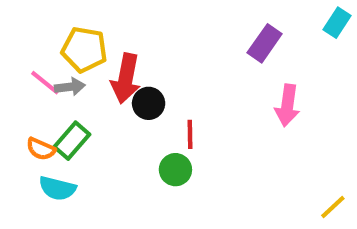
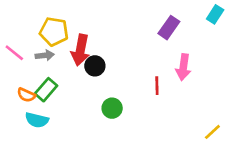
pink line: (45, 83) -> (14, 53), moved
red line: (190, 134) -> (157, 86), moved

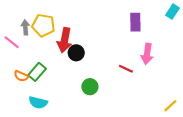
purple rectangle: (169, 28) -> (135, 22), turned -36
gray arrow: (45, 55) -> (25, 27), moved, turned -88
red line: (157, 86) -> (126, 69), turned -64
cyan semicircle: (37, 120) -> (38, 103), moved

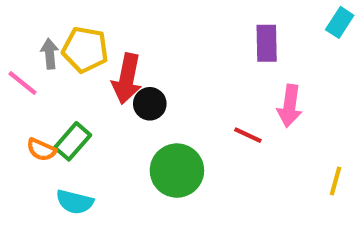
green circle: (90, 87) -> (177, 171), size x1.6
yellow line: (170, 106) -> (336, 181), moved, turned -32

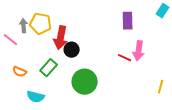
red line: (248, 135) -> (125, 58), moved
green rectangle: (73, 141) -> (49, 68), moved

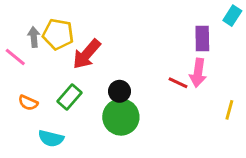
purple rectangle: (128, 21) -> (202, 38), moved
red arrow: (61, 38) -> (87, 54), turned 30
black circle: (72, 50) -> (119, 91), moved
yellow line: (161, 87) -> (229, 110), moved

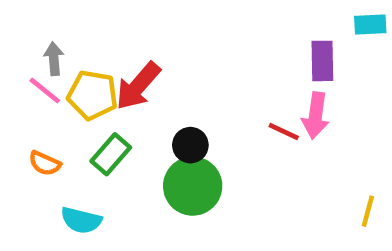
cyan rectangle: (232, 16) -> (370, 25), turned 54
yellow pentagon: (58, 34) -> (93, 95), moved
pink line: (15, 57) -> (45, 90), moved
yellow line: (229, 110) -> (368, 211), moved

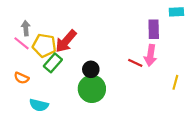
green rectangle: (111, 154) -> (53, 63), moved
yellow line: (368, 211) -> (175, 82), moved

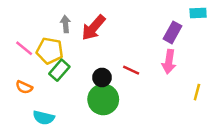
gray arrow: (26, 28) -> (66, 24), moved
purple rectangle: (154, 29) -> (173, 32), turned 30
red arrow: (66, 41) -> (93, 28), moved
red line: (135, 63) -> (131, 70), moved

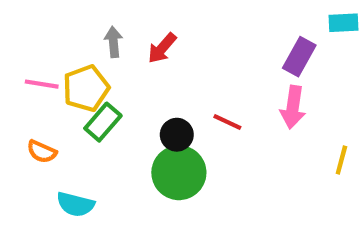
red arrow: (93, 28) -> (162, 48), size x0.7
pink line: (24, 48) -> (42, 84), turned -30
yellow pentagon: (50, 51) -> (86, 88), turned -30

